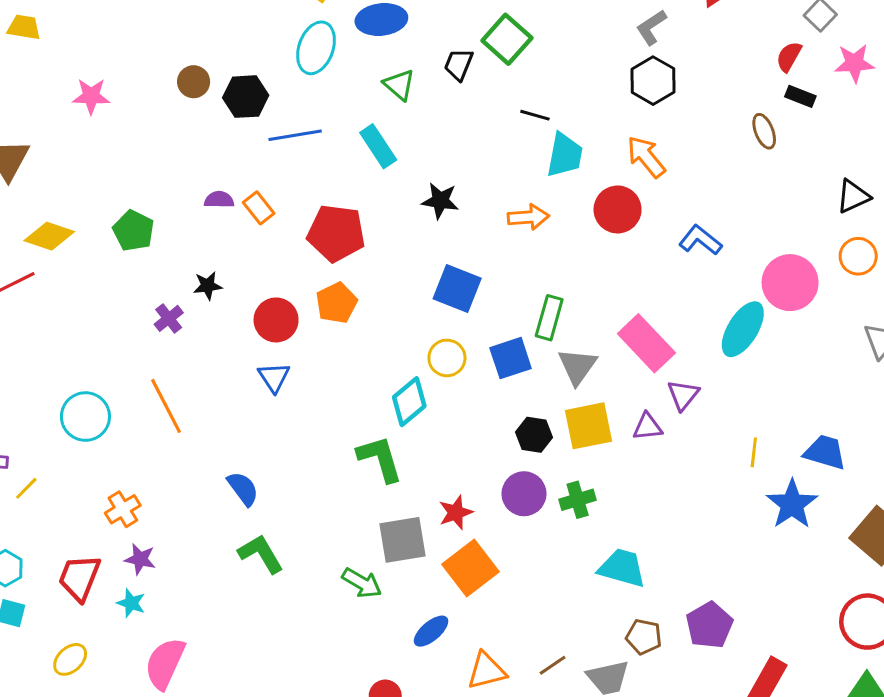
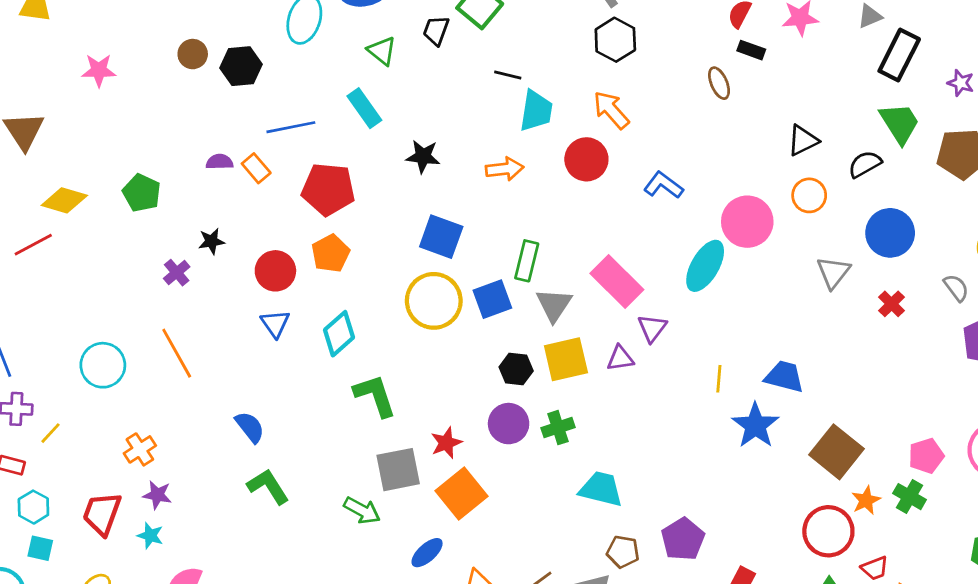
blue line: (295, 135) -> (291, 127), moved
yellow circle: (447, 358) -> (434, 301), size x1.6
cyan diamond: (409, 402) -> (339, 334), moved

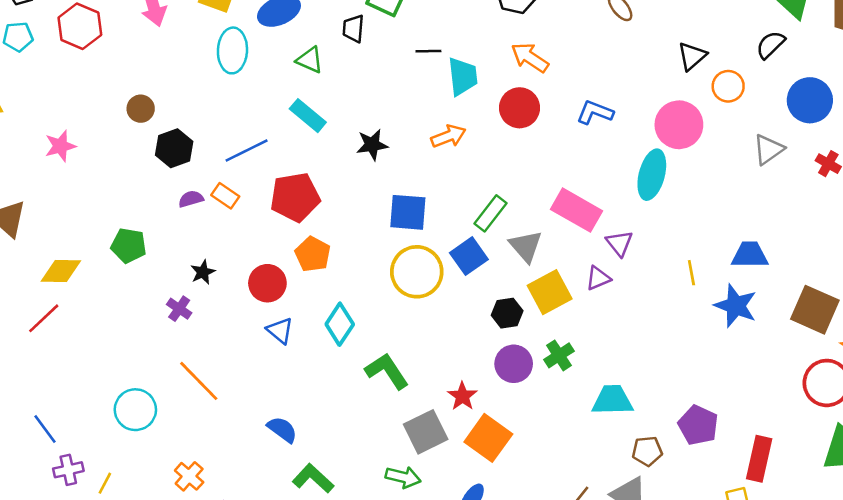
black hexagon: (241, 66) -> (174, 148), moved
black triangle: (803, 140) -> (692, 56), moved
green rectangle: (527, 261) -> (491, 213), turned 39
gray triangle: (833, 272) -> (768, 149), turned 32

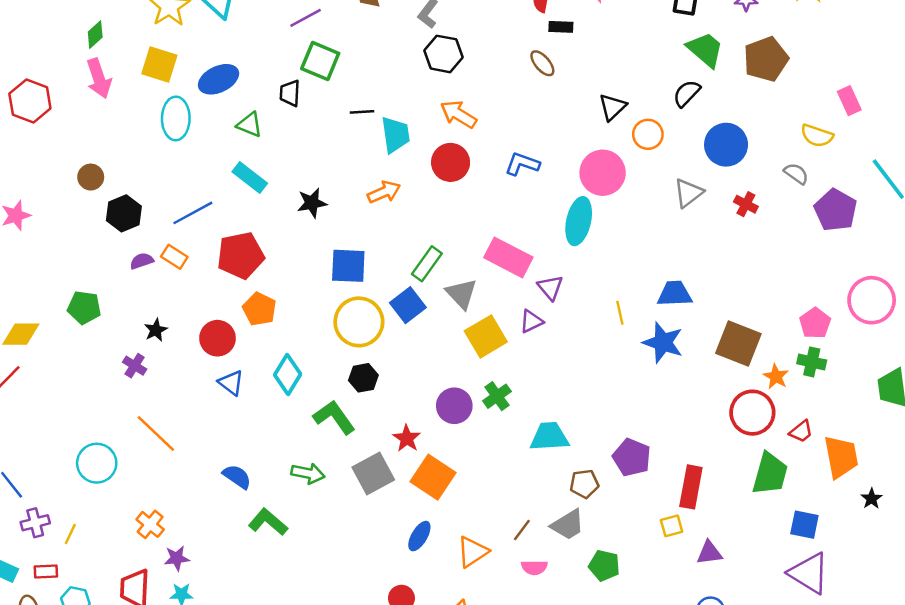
black hexagon: (507, 313) -> (363, 378), moved
green arrow: (403, 477) -> (308, 473), moved

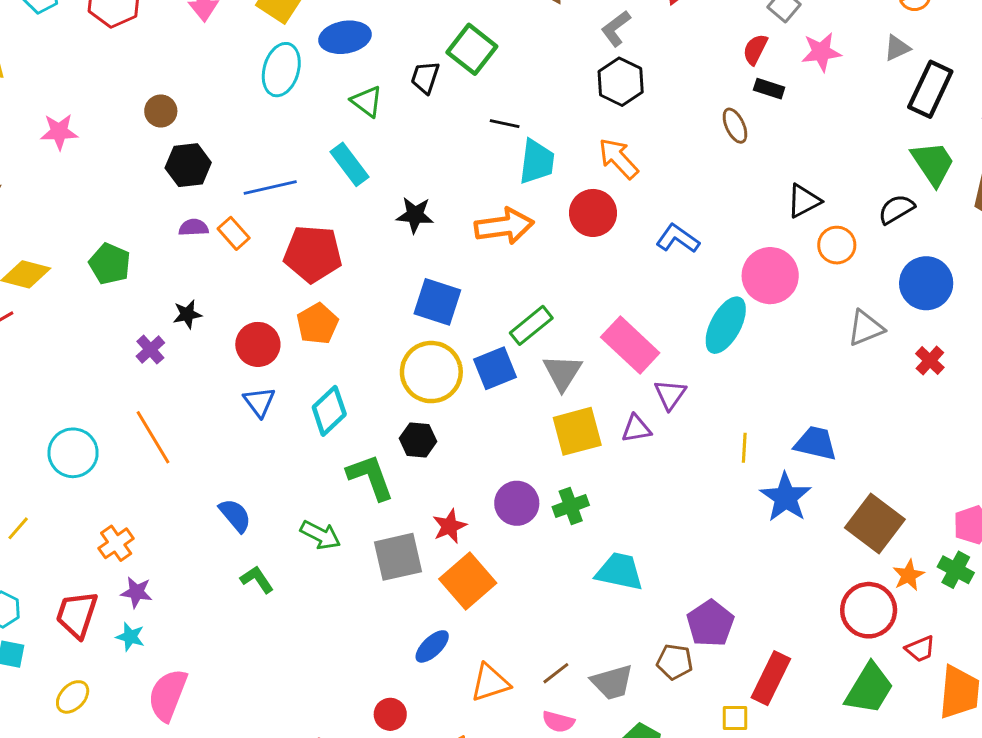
orange arrow: (384, 192) -> (504, 226), size x1.4
brown pentagon: (584, 484) -> (675, 662), moved
green L-shape: (268, 522) -> (257, 579), size x0.7

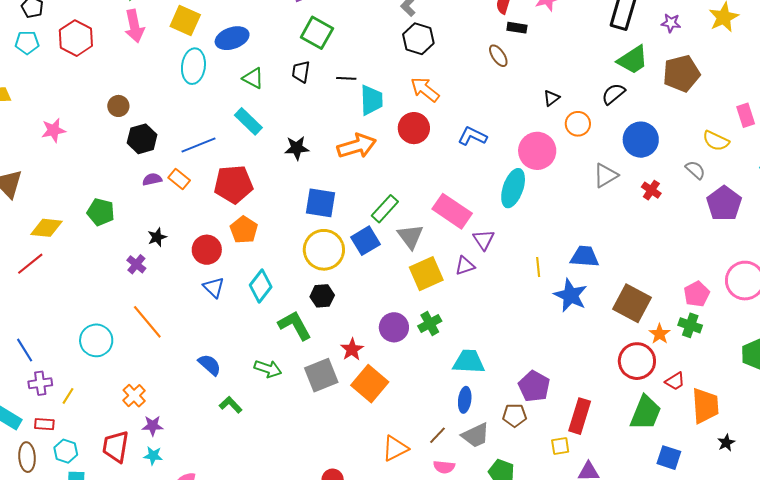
black trapezoid: (425, 77) -> (301, 72), moved
green trapezoid: (933, 163) -> (633, 60), turned 100
black triangle: (804, 201) -> (552, 98), size x0.7
blue ellipse: (432, 646) -> (465, 400), moved, turned -30

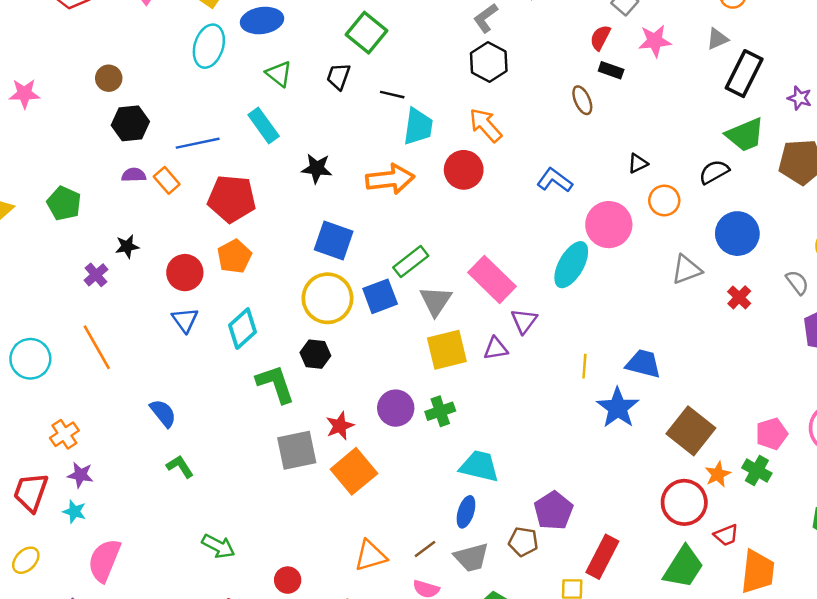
blue L-shape: (472, 136) -> (555, 180), moved
green arrow: (268, 369) -> (218, 546), moved

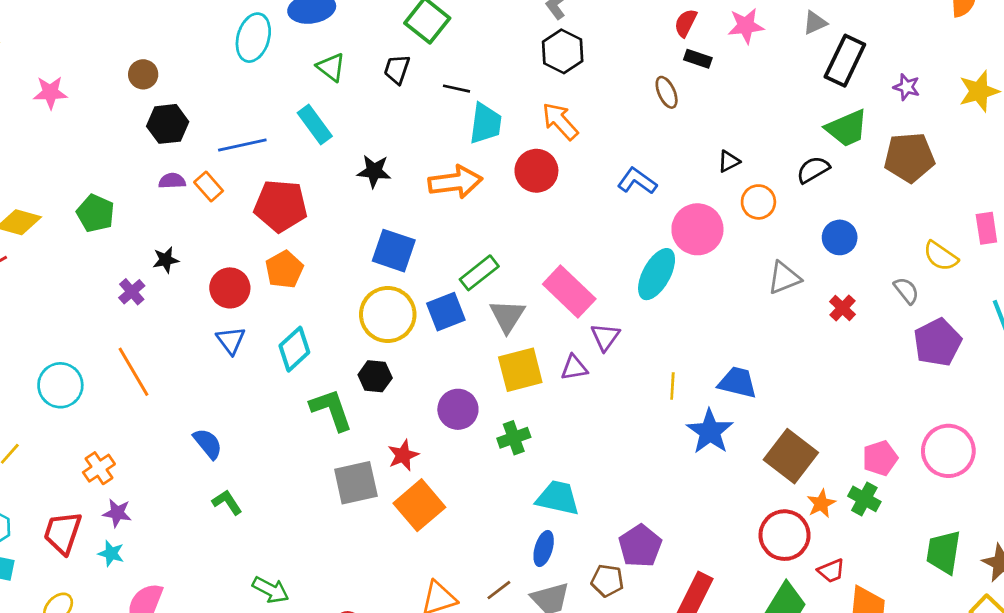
blue circle: (737, 234) -> (840, 237), size x0.7
purple circle: (396, 408) -> (458, 409), moved

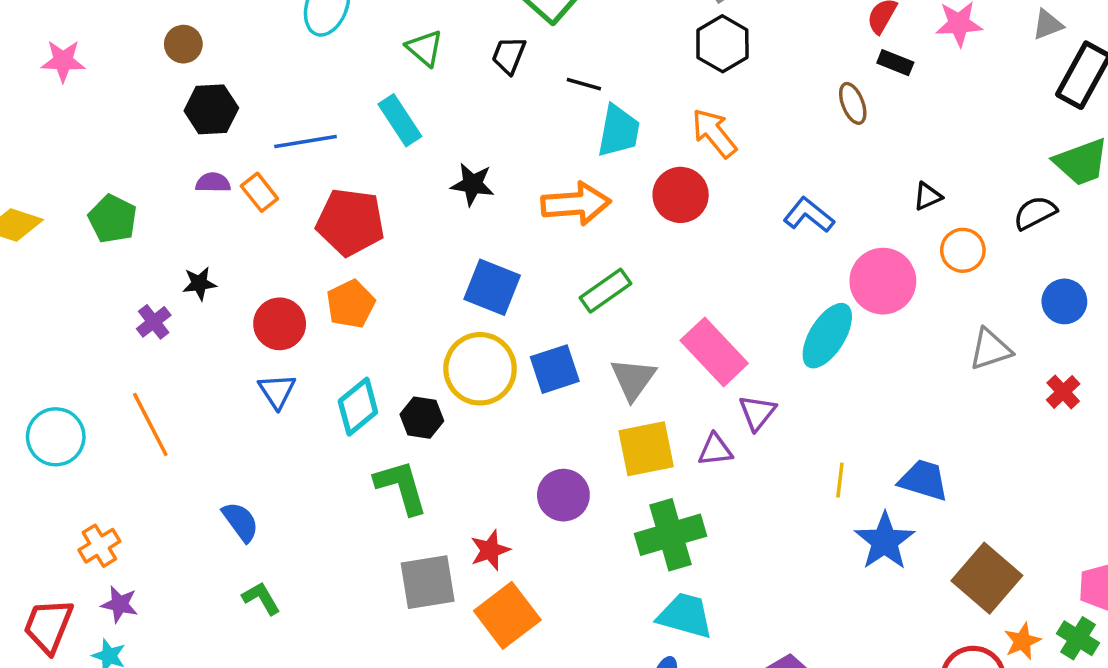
green rectangle: (479, 273) -> (605, 291), moved
black hexagon: (375, 376) -> (422, 418), moved
green cross: (514, 438) -> (671, 535), moved, size x1.6

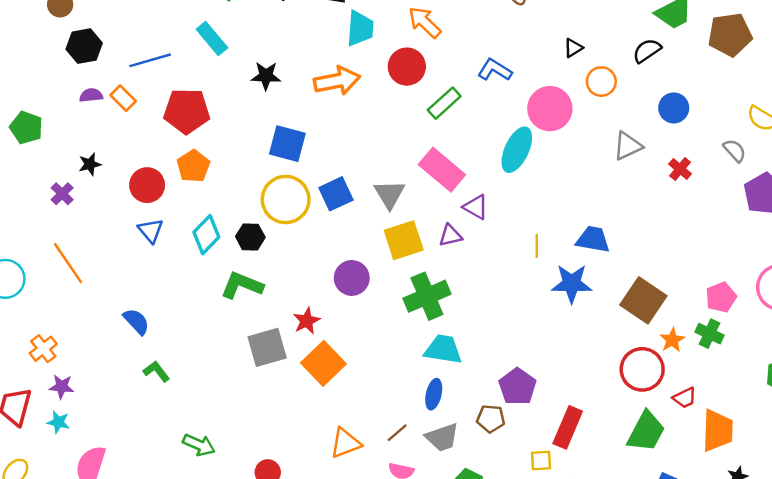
green rectangle: (605, 291) -> (444, 103), moved
purple triangle: (757, 413) -> (476, 207), turned -32
green L-shape: (401, 487) -> (242, 285), turned -45
blue star: (885, 541) -> (572, 284), turned -30

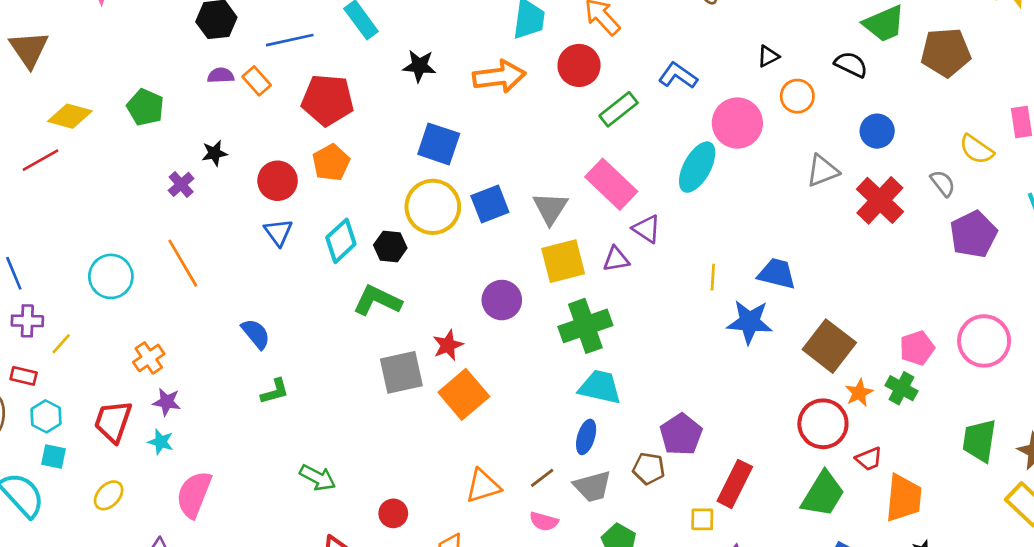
black semicircle: (647, 51) -> (851, 64), turned 56
red cross: (680, 169) -> (880, 200), size x1.8
green L-shape: (156, 371) -> (275, 391), turned 108

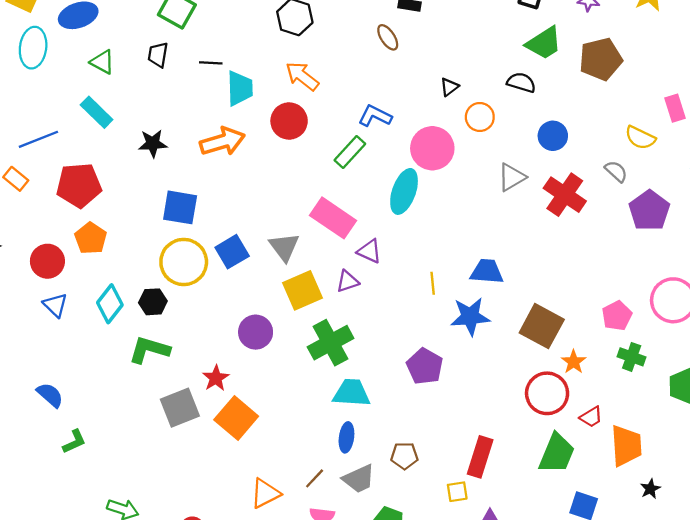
green rectangle: (619, 109) -> (350, 152), moved
green cross: (901, 388) -> (632, 357), moved
purple pentagon: (681, 434) -> (425, 366), moved

